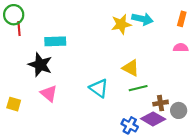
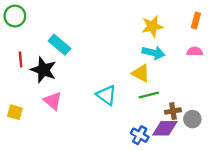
cyan arrow: (142, 19) -> (153, 53), moved
yellow star: (121, 24) -> (152, 26), moved
red line: (19, 29) -> (21, 60), moved
cyan rectangle: (55, 41) -> (60, 45), turned 42
purple diamond: (153, 119) -> (165, 128), turned -30

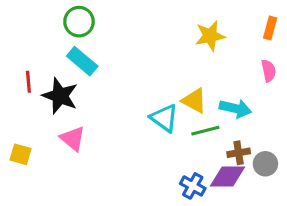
green circle: (15, 16) -> (79, 22), moved
pink semicircle: (195, 52) -> (269, 71), turned 77
cyan arrow: (153, 53) -> (235, 109), moved
cyan triangle: (106, 95) -> (164, 118), moved

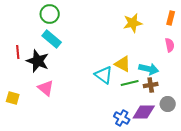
brown cross: (239, 153) -> (151, 85), moved

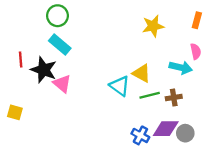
cyan arrow: (149, 69) -> (181, 68), moved
pink triangle: (46, 88) -> (62, 84), moved
gray circle: (168, 104) -> (185, 133), moved

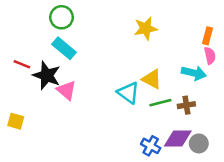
orange rectangle: (197, 20) -> (207, 36), moved
yellow star: (153, 26) -> (146, 28), moved
red line: (21, 59) -> (22, 64), turned -63

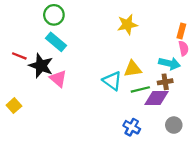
yellow triangle: (152, 79) -> (133, 69), turned -36
brown cross: (186, 105) -> (165, 82), moved
yellow square: (16, 121) -> (14, 106), turned 32
purple diamond: (178, 139) -> (157, 98), moved

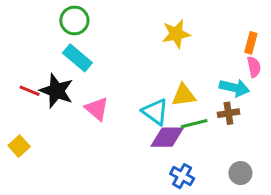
red line: (19, 56) -> (30, 91), moved
pink triangle: (58, 79) -> (97, 109), moved
purple diamond: (157, 98) -> (167, 137), moved

